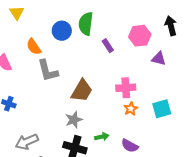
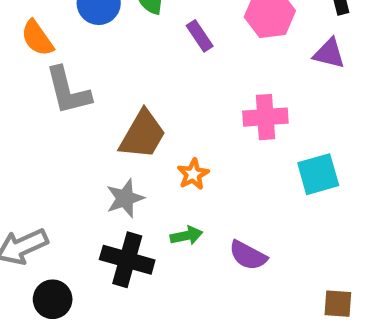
purple triangle: (159, 59) -> (329, 53), moved
pink cross: (126, 88) -> (265, 117), moved
orange star: (131, 109) -> (193, 174), moved

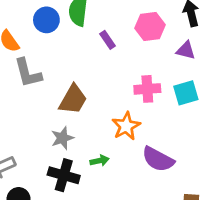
orange star: (193, 174) -> (126, 126), moved, size x1.5
cyan square: (318, 174) -> (186, 93), moved
purple semicircle: (248, 255) -> (158, 159), moved, size x1.4

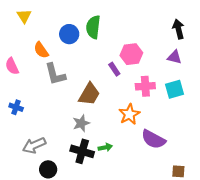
pink hexagon: (150, 27) -> (131, 54), moved
purple rectangle: (108, 40) -> (114, 69), moved
green arrow: (100, 161) -> (105, 147), moved

